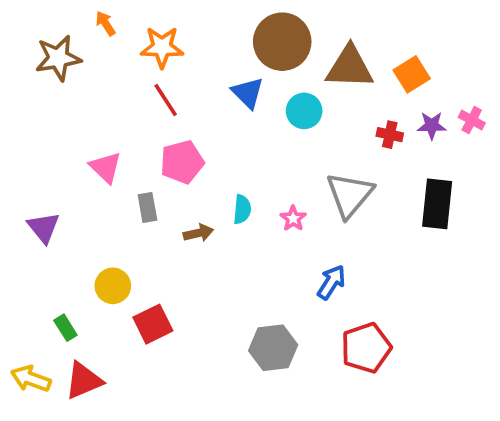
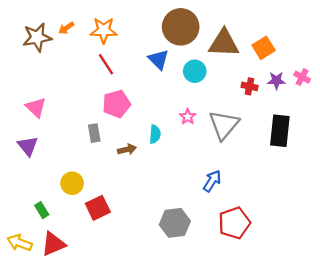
orange arrow: (105, 23) -> (66, 28), moved, turned -91
pink triangle: (105, 167) -> (36, 107), moved
pink star: (293, 218) -> (188, 117), moved

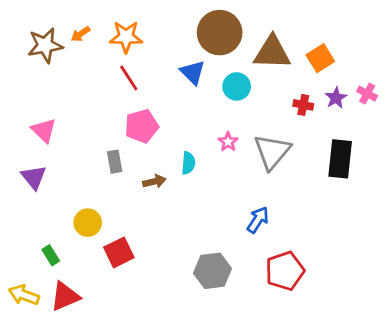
purple star: (276, 81) -> (336, 98), turned -30

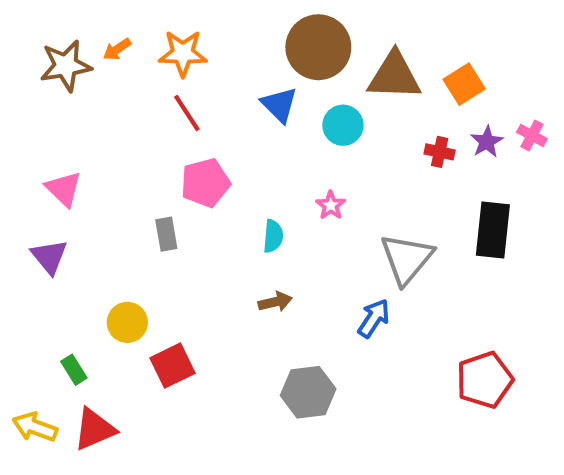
gray triangle: (272, 152) -> (407, 259), moved
brown arrow: (154, 182) -> (275, 302), moved
red pentagon: (285, 271) -> (485, 380), moved

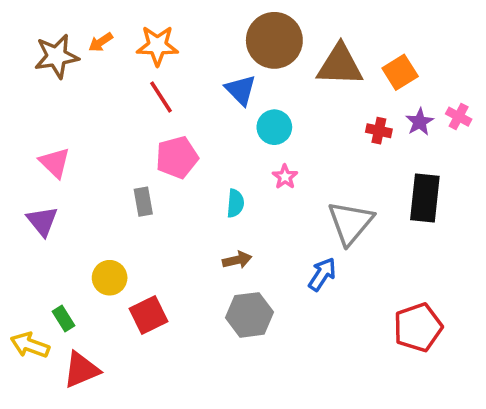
cyan circle: (343, 125) -> (274, 127), moved
gray hexagon: (308, 392) -> (250, 315), moved
yellow arrow: (35, 427) -> (30, 345), moved

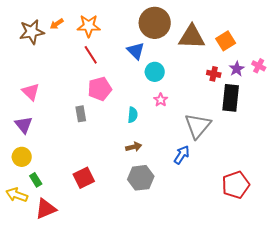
black rectangle: (425, 198) -> (231, 98), moved
yellow circle: (110, 278) -> (22, 157), moved

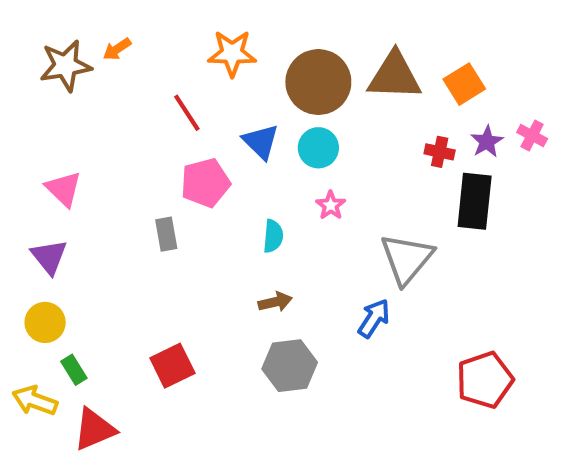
brown circle: (155, 23) -> (318, 82), moved
orange star: (89, 26) -> (232, 53), moved
blue triangle: (136, 51) -> (261, 142), moved

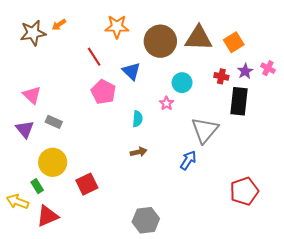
cyan circle: (318, 148) -> (182, 83), moved
pink pentagon: (205, 183) -> (103, 92), turned -30
gray rectangle: (166, 234) -> (54, 122), moved, turned -56
yellow circle: (45, 322) -> (53, 162), moved, size x1.4
gray hexagon: (290, 366) -> (146, 220), moved

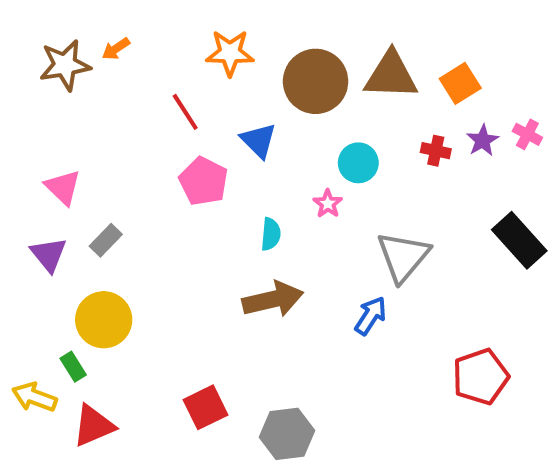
black rectangle: (239, 101) -> (519, 240), moved, turned -48
gray rectangle: (54, 122) -> (106, 240), turned -70
brown arrow: (139, 152) -> (273, 299), size x1.8
red square: (87, 184) -> (206, 407), moved

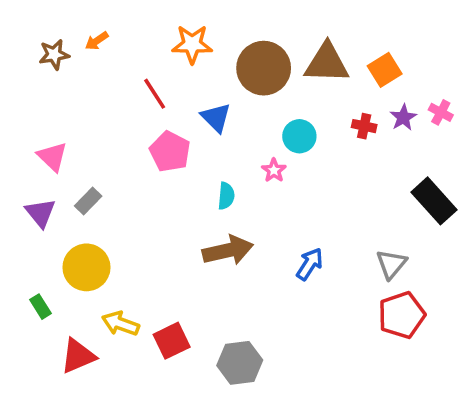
brown star: (65, 65) -> (54, 54), size x0.7
gray triangle: (403, 257) -> (391, 264), moved, size x0.7
green rectangle: (73, 367) -> (40, 307), moved
yellow arrow: (34, 397) -> (121, 324), moved

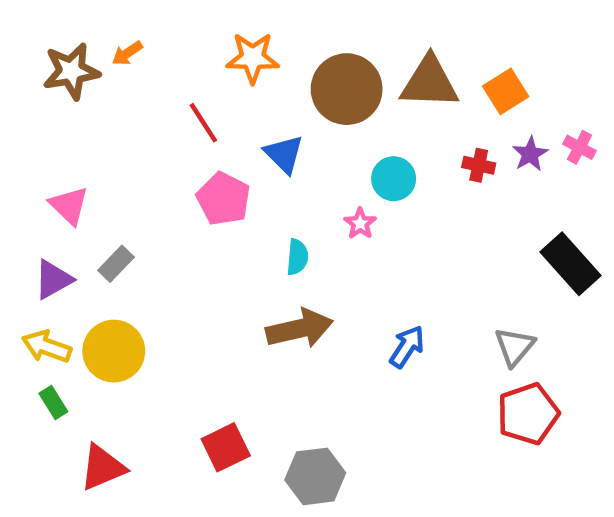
brown star: (54, 54) -> (71, 71), size x1.4
purple triangle: (40, 213) -> (53, 279), turned 40
yellow arrow: (121, 324) -> (47, 347), moved

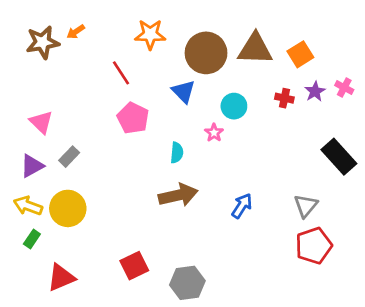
blue triangle: (284, 154) -> (183, 91), moved
green rectangle: (53, 403) -> (32, 239), turned 66

